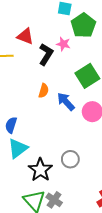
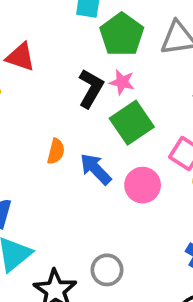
pink star: (63, 44) -> (122, 82), moved
black L-shape: (46, 54) -> (91, 88), moved

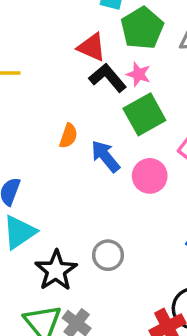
red triangle: (20, 57) -> (92, 47), moved
black L-shape: (91, 88) -> (108, 78), turned -75

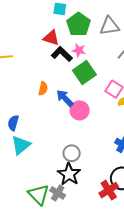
pink circle: (150, 176) -> (80, 110), moved
black star: (56, 270) -> (69, 174), moved

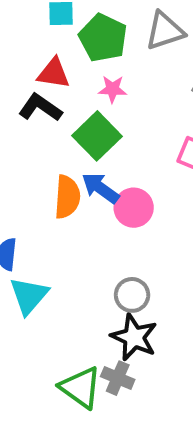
black L-shape: (62, 54) -> (40, 108), moved
green square: (84, 73) -> (97, 136), moved
orange semicircle: (43, 89) -> (67, 197), moved, size x1.5

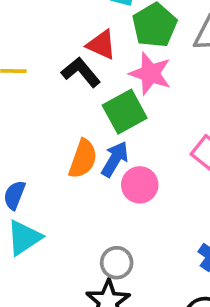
pink star: (112, 89) -> (150, 74), size x1.6
blue arrow: (100, 188) -> (115, 159), turned 69

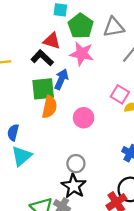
green square: (125, 112) -> (43, 89), moved, turned 30
blue arrow: (115, 159) -> (61, 79), moved

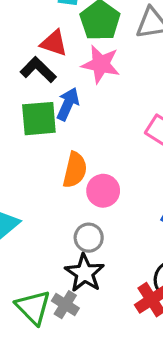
orange semicircle: (49, 107) -> (75, 170), moved
pink circle: (84, 118) -> (103, 191), moved

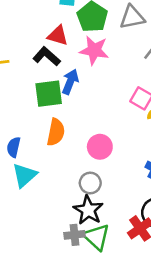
orange semicircle: (75, 170) -> (56, 132), moved
gray cross: (65, 305) -> (74, 235), turned -36
green triangle: (33, 307) -> (96, 237), moved

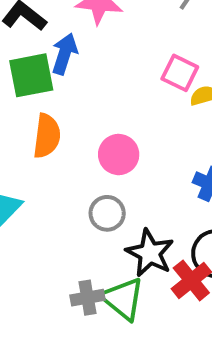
black star: (88, 210) -> (150, 253), moved

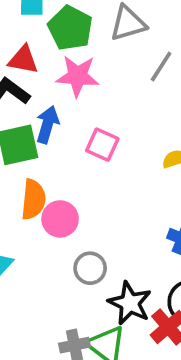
pink square: (180, 73) -> (102, 145), moved
pink circle: (119, 155) -> (60, 219), moved

